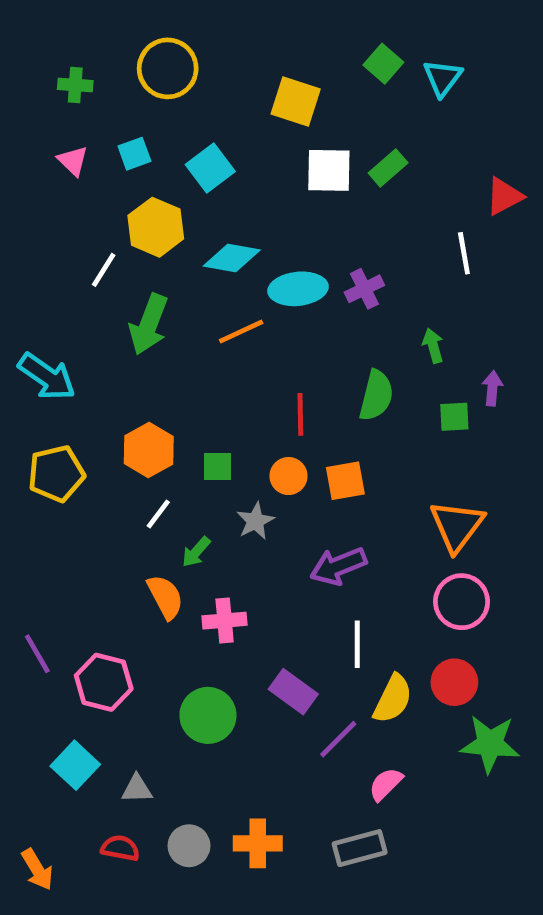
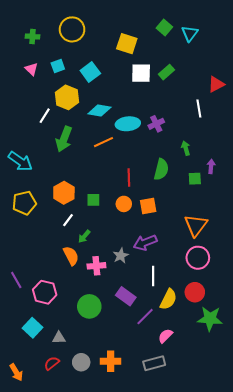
gray star: (255, 521) -> (121, 256), moved
red semicircle: (120, 848) -> (52, 363), turned -49

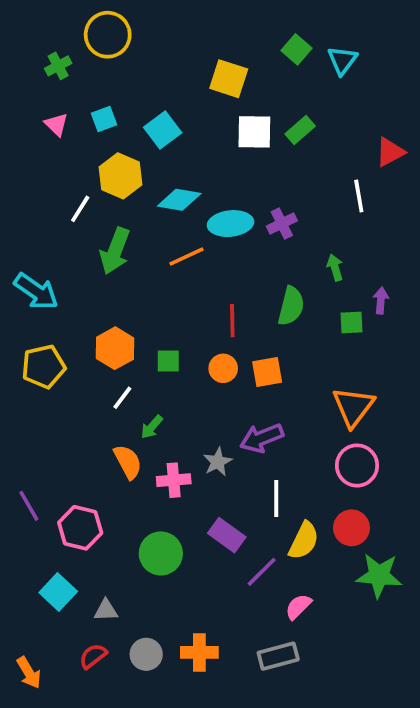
yellow circle: (72, 29) -> (108, 35), moved
green cross: (32, 37) -> (58, 66), turned -32

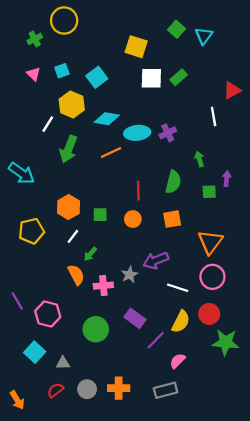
yellow pentagon: (44, 367) -> (31, 231), moved
orange square: (267, 372) -> (172, 219), moved
white line: (276, 498) -> (178, 288), moved, turned -72

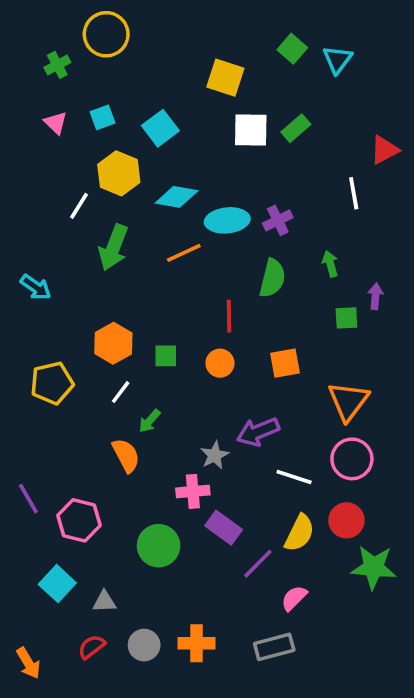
cyan arrow: (22, 173) -> (36, 287), size x0.7
green semicircle: (173, 182) -> (272, 278), moved
pink cross: (103, 286) -> (193, 491), moved

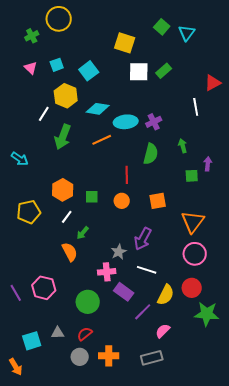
purple arrow: (258, 432) -> (143, 239), turned -40
white line: (294, 477) -> (147, 270), moved
purple line: (28, 499) -> (16, 293), moved
cyan square: (57, 584) -> (32, 341), moved, turned 30
red semicircle: (92, 647) -> (85, 334), moved

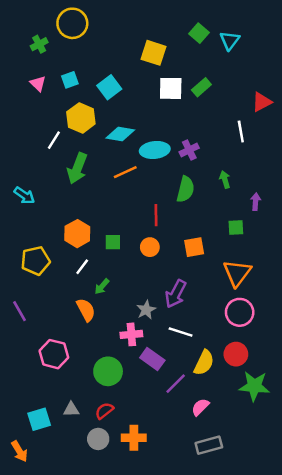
green square: (192, 176) -> (236, 227), moved
purple line: (16, 293) -> (19, 311), moved
gray rectangle: (152, 358) -> (209, 445), moved

